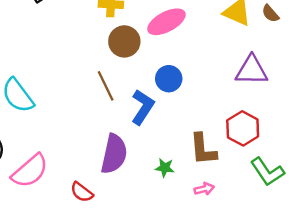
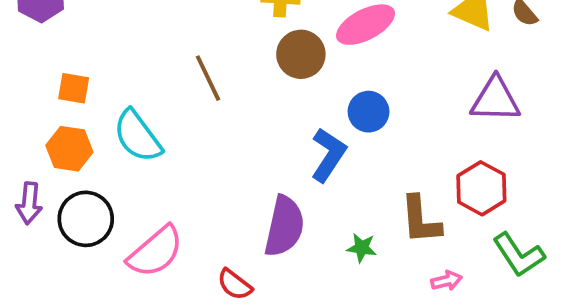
brown line: (106, 86) -> (208, 78), moved
pink arrow: (204, 189) -> (446, 281), moved

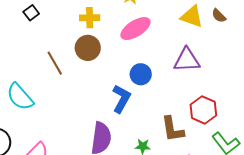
brown circle: (301, 54) -> (88, 48), moved
purple triangle: (495, 99) -> (187, 60), moved

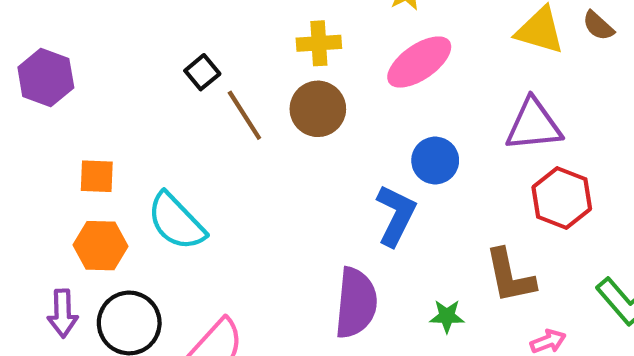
black square: (31, 13) -> (202, 72), moved
brown line: (55, 63) -> (244, 115), moved
red hexagon: (203, 110) -> (562, 198), moved

